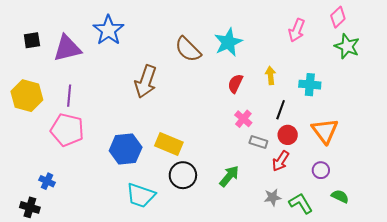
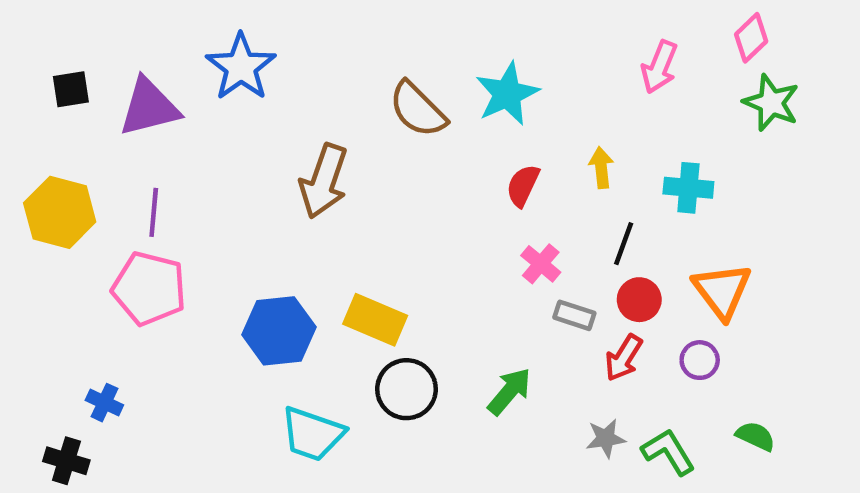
purple circle: (321, 170) -> (700, 360), moved

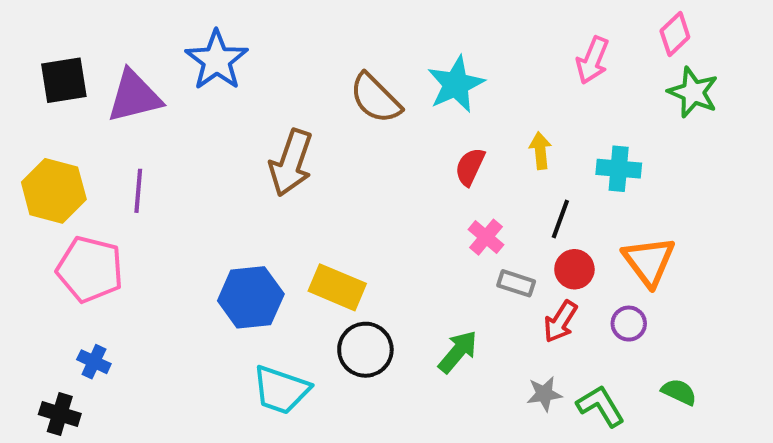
black square: (71, 89) -> (64, 80), size x1.4
pink pentagon: (149, 288) -> (90, 269), moved

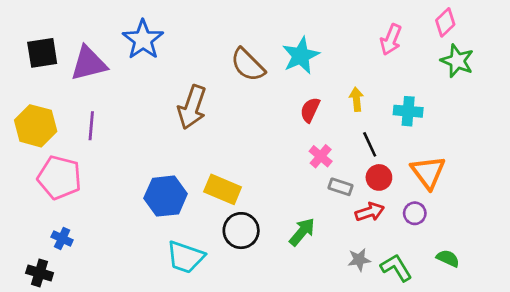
black line: (560, 219) -> (370, 144), turned -45
red arrow: (560, 322) -> (370, 212), turned -140

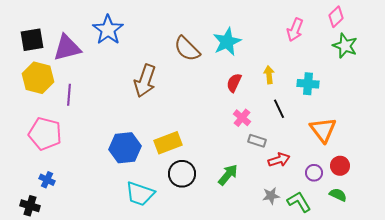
yellow hexagon: (36, 126) -> (38, 78), moved
red circle: (379, 177) -> (340, 166), moved
yellow rectangle: (223, 189) -> (168, 143), turned -44
purple circle: (415, 213) -> (314, 173), moved

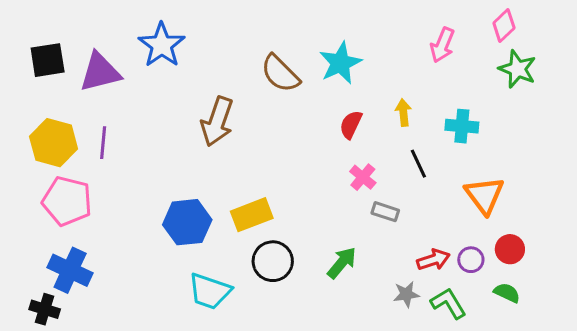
yellow hexagon: (38, 78) -> (54, 143), moved
red arrow: (279, 160) -> (433, 260), moved
blue cross: (47, 180) -> (70, 270), size x1.8

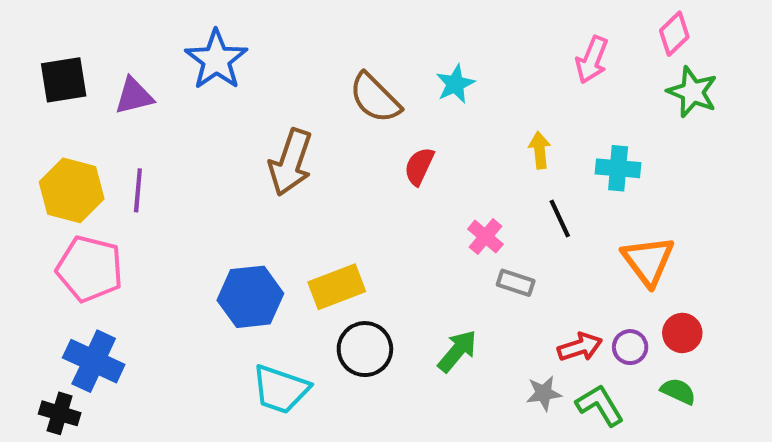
cyan star: (340, 63) -> (455, 84), size x0.7
purple triangle: (100, 72) -> (134, 96), size x0.7
red semicircle: (351, 125) -> (419, 166), moved

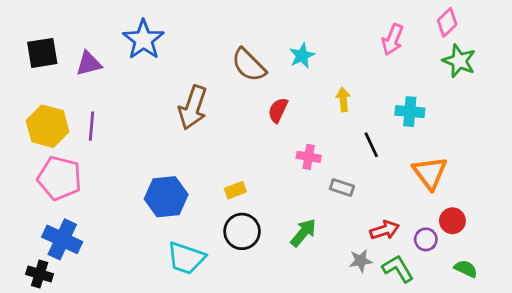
yellow arrow: (540, 150) -> (343, 100), moved
pink cross: (485, 237) -> (309, 157), moved, turned -30
yellow rectangle: (337, 287) -> (235, 190), moved, size x0.6
purple circle: (630, 347) -> (426, 239), moved
green semicircle: (678, 391) -> (466, 269), moved

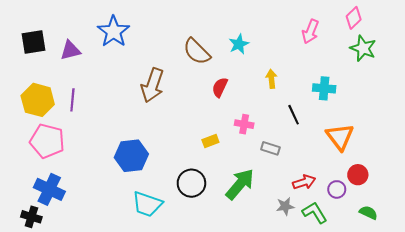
yellow rectangle: (235, 190) -> (210, 141), moved
green arrow: (303, 233) -> (240, 184), size x1.4

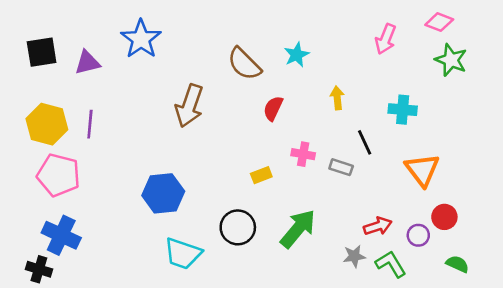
pink diamond: (354, 18) -> (439, 22), turned 65
gray rectangle: (270, 148) -> (341, 167), moved

